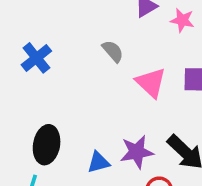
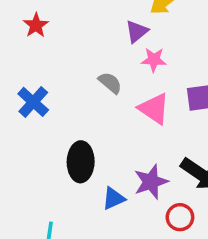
pink star: (182, 20) -> (154, 60), moved
black ellipse: (47, 145) -> (81, 162), moved

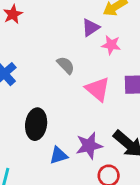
pink star: (154, 60) -> (111, 45), moved

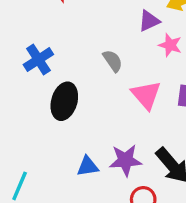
black ellipse: (36, 124) -> (64, 101), moved

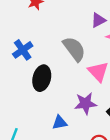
gray semicircle: (113, 61) -> (74, 49), size x1.6
purple star: (125, 160) -> (86, 103), moved

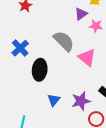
purple star: (86, 103) -> (81, 101), moved
blue triangle: (60, 123) -> (54, 100), moved, turned -32

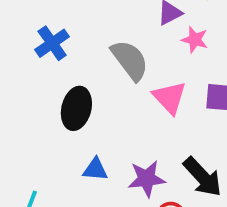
blue cross: (20, 48) -> (52, 43), moved
blue triangle: (54, 100) -> (95, 169), turned 48

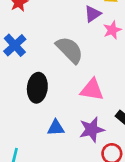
pink star: (195, 40) -> (112, 30), turned -30
pink triangle: (170, 98) -> (92, 90), moved, turned -30

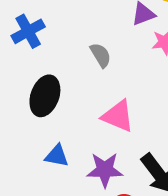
gray semicircle: (70, 50) -> (101, 55), size x0.6

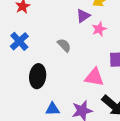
pink triangle: (118, 116) -> (94, 77), moved

